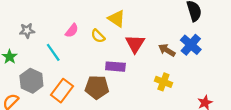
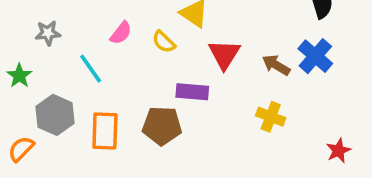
orange rectangle: (62, 91) -> (105, 131), turned -35

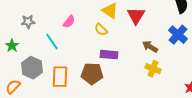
yellow semicircle: (164, 42) -> (101, 30), moved
red triangle: (224, 54) -> (136, 16), moved
brown arrow: (276, 65) -> (150, 47), moved

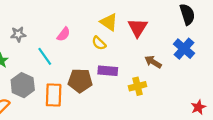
yellow cross: (153, 69) -> (138, 86), moved, turned -35
brown pentagon: (92, 74) -> (80, 81), moved

